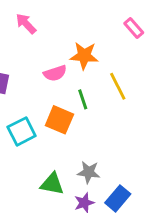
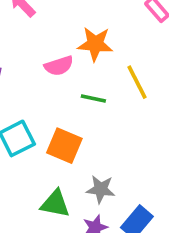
green line: (83, 99) -> (93, 98), turned -60
orange square: (59, 120) -> (64, 146), moved

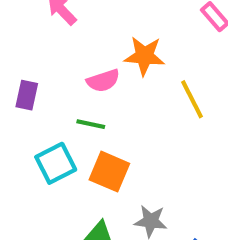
green line: (93, 98) -> (91, 124), moved

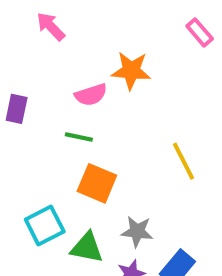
yellow line: (192, 99) -> (183, 161), moved
cyan square: (56, 163) -> (45, 226), moved

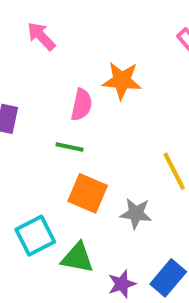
pink semicircle: (91, 95) -> (82, 105), turned -60
gray star: (137, 232) -> (136, 213), moved

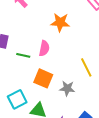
pink semicircle: (82, 105) -> (44, 48), moved
green line: (69, 147) -> (23, 55), moved

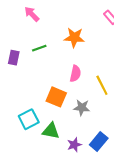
pink semicircle: (44, 48) -> (75, 74), moved
green line: (23, 55) -> (39, 48), moved, turned -32

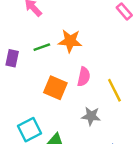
orange star: (74, 37) -> (70, 41), moved
orange square: (56, 97) -> (55, 88), moved

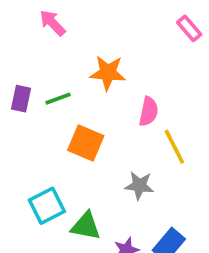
green line: (42, 47) -> (58, 99), moved
pink semicircle: (84, 77) -> (149, 112), moved

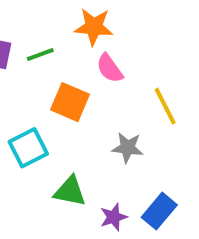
pink semicircle: (149, 112) -> (110, 68), moved, turned 132
cyan square: (47, 206) -> (28, 148), moved

